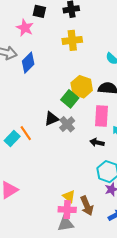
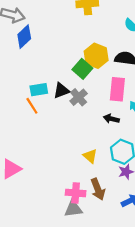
blue diamond: (28, 63) -> (24, 37), moved
cyan rectangle: (12, 138) -> (39, 90), moved, turned 35
yellow triangle: (69, 196) -> (90, 156), moved

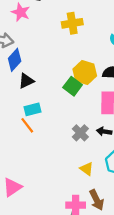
black triangle: (61, 90) -> (26, 81), moved
gray cross: (79, 97) -> (80, 133), moved

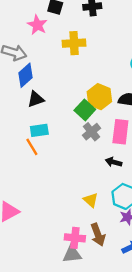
yellow cross: (72, 23) -> (74, 43), moved
gray cross: (80, 133) -> (91, 132), moved

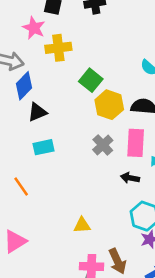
yellow cross: (74, 43) -> (58, 48), moved
green square: (85, 110) -> (91, 80), moved
orange line: (32, 147) -> (21, 187), moved
yellow triangle: (91, 200) -> (82, 225), moved, turned -42

